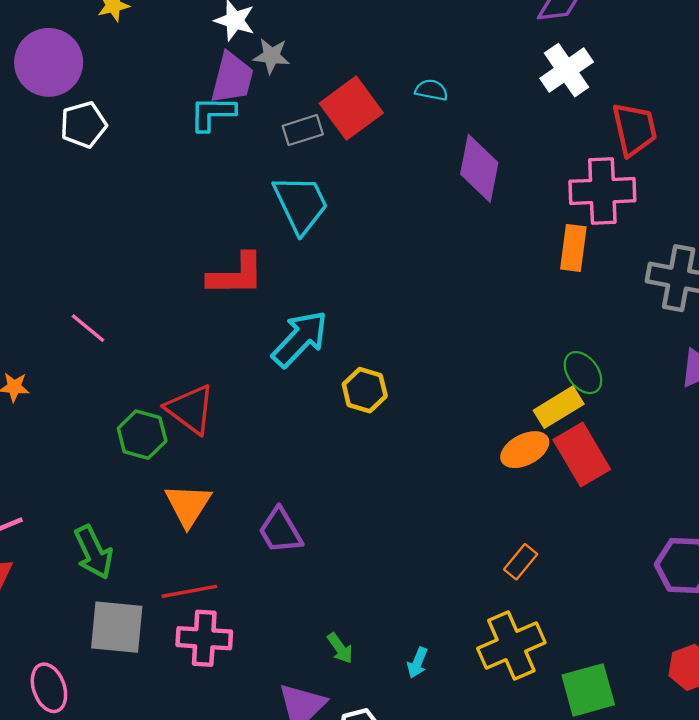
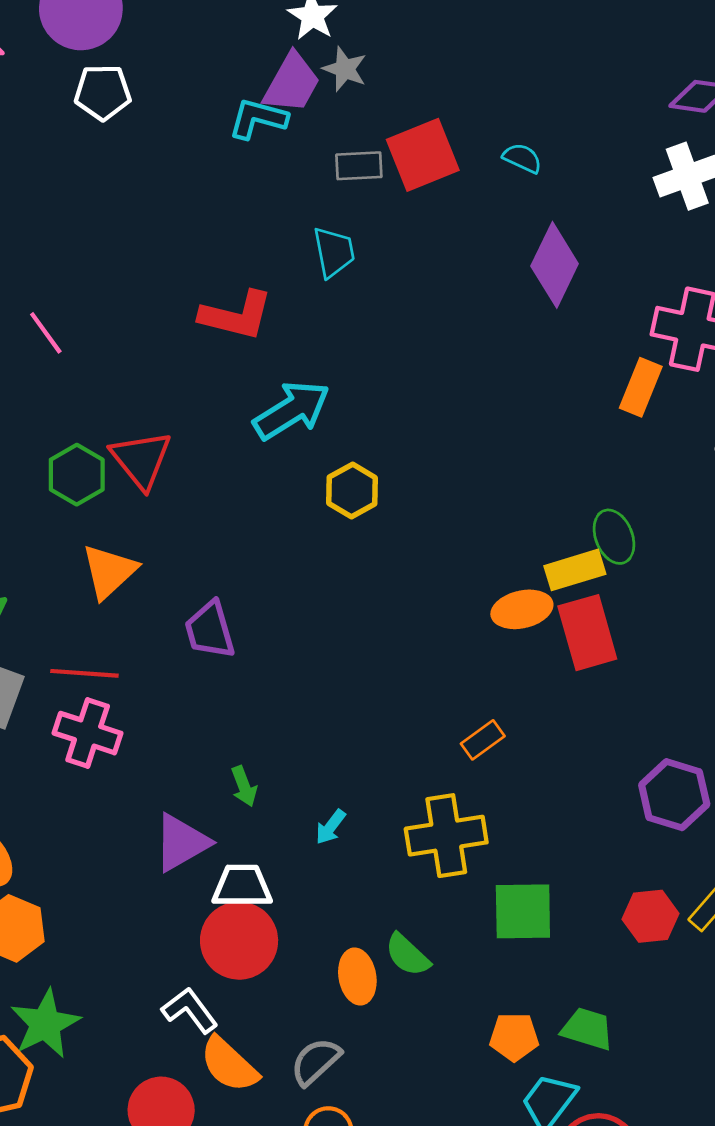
cyan trapezoid: (301, 204) -> (334, 252), size x0.7

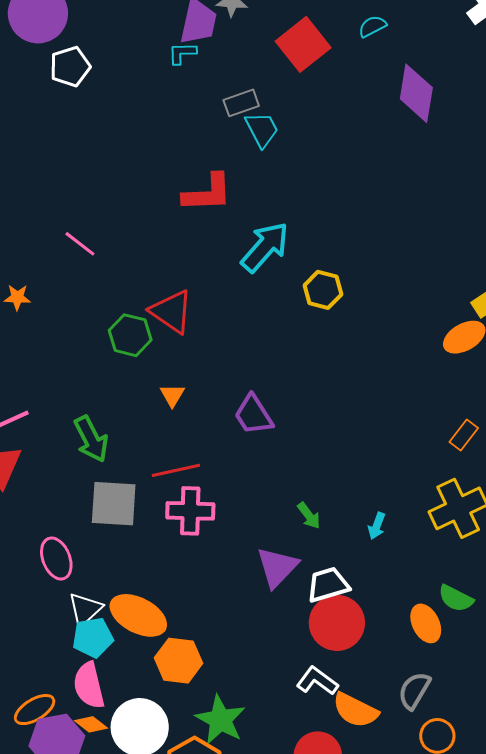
cyan L-shape: (258, 119) -> (182, 53), size x0.7
cyan semicircle: (522, 158) -> (372, 26), turned -36
gray rectangle: (359, 166) -> (241, 103), moved
orange triangle: (109, 571) -> (172, 395), size x0.6

